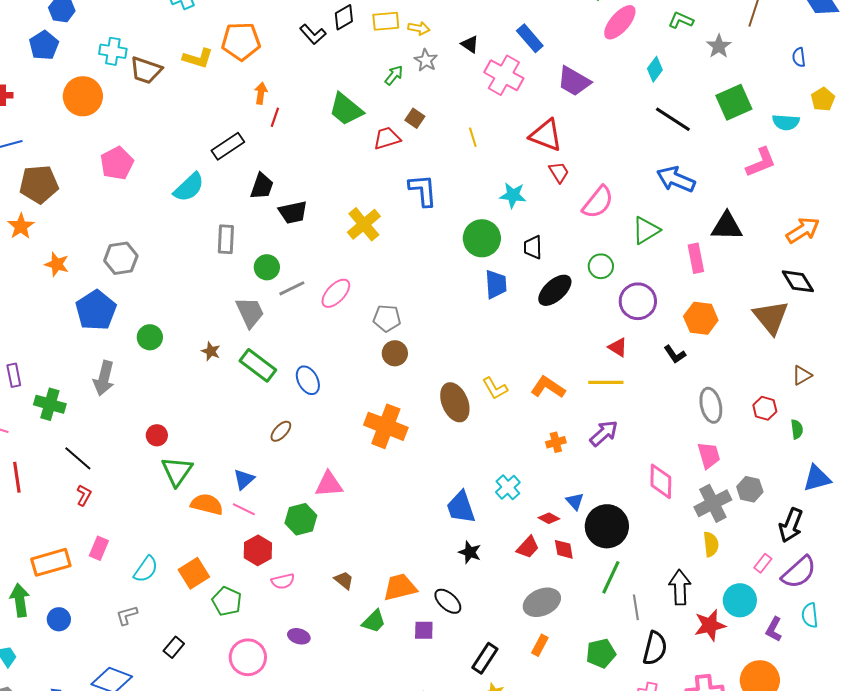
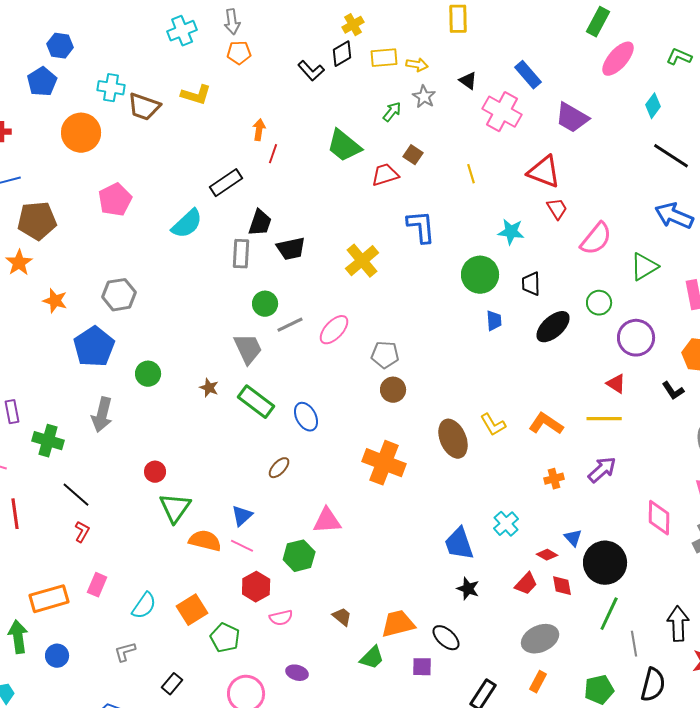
orange pentagon: (241, 41) -> (239, 53), moved, size x0.6
gray rectangle: (226, 239) -> (241, 254), moved
blue trapezoid: (496, 284) -> (494, 321), size x0.7

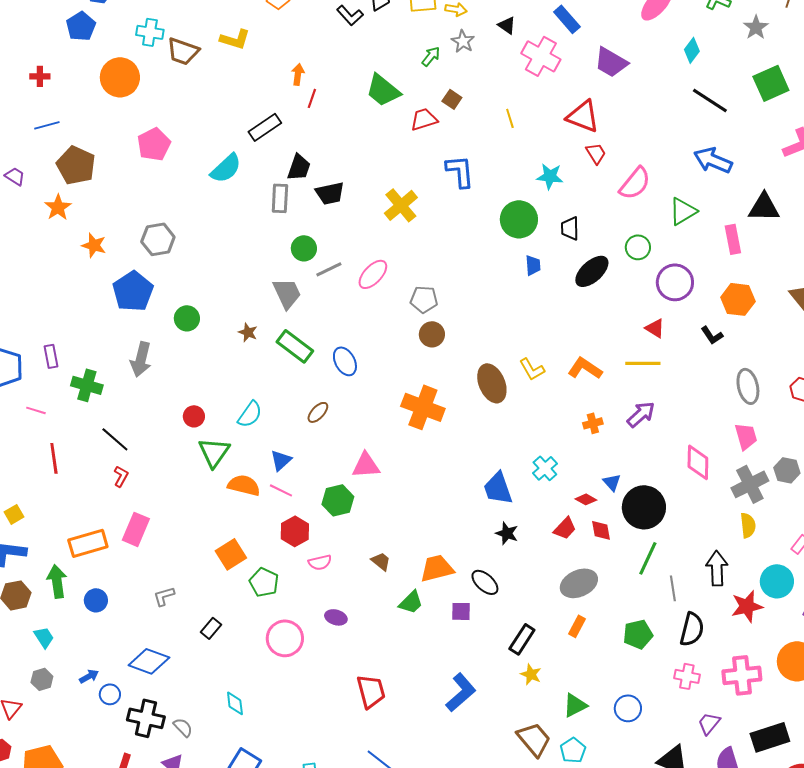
brown pentagon: (37, 221) -> (76, 165), turned 30
pink rectangle: (97, 585) -> (136, 529), size x1.4
cyan semicircle: (144, 606) -> (250, 414), moved

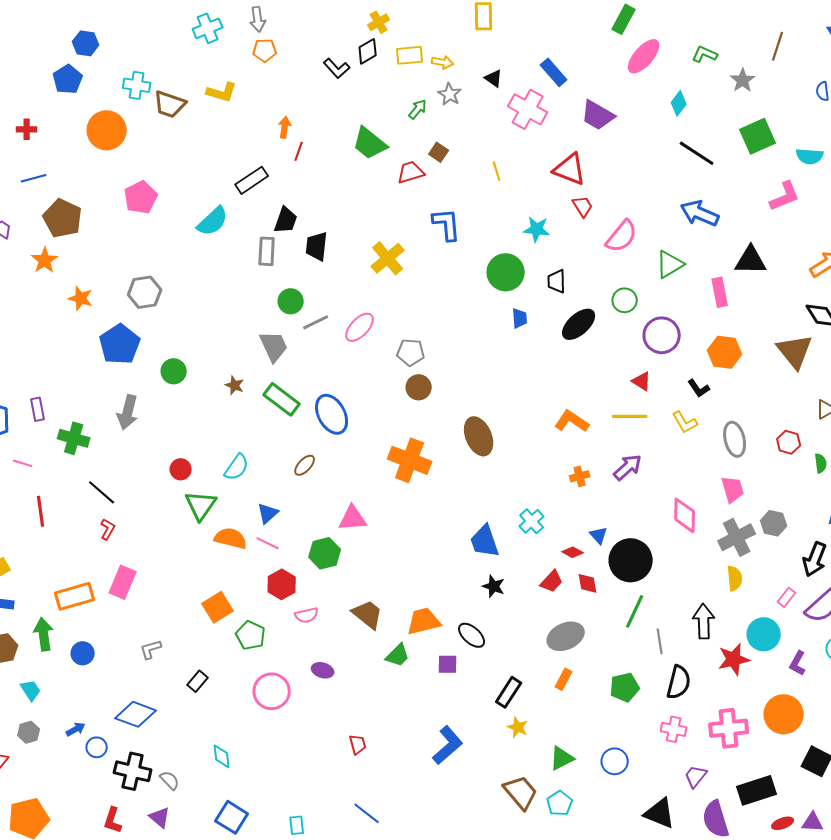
black trapezoid: (330, 193) -> (317, 246), turned 108
blue ellipse: (345, 361) -> (332, 414), size x1.4
yellow L-shape: (532, 369) -> (685, 422), moved
brown trapezoid: (381, 561) -> (368, 614), size x1.6
red trapezoid: (371, 691) -> (358, 744), size x0.6

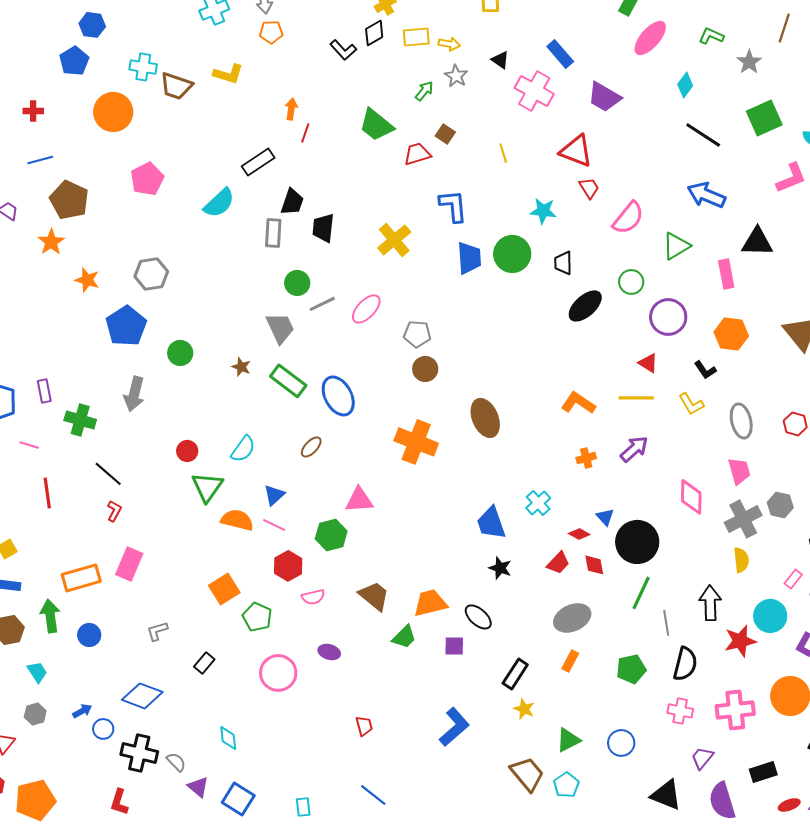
blue trapezoid: (520, 318) -> (469, 258), moved, size x1.6
black rectangle: (757, 790) -> (763, 772), size x0.7
purple triangle: (160, 817) -> (198, 787), moved

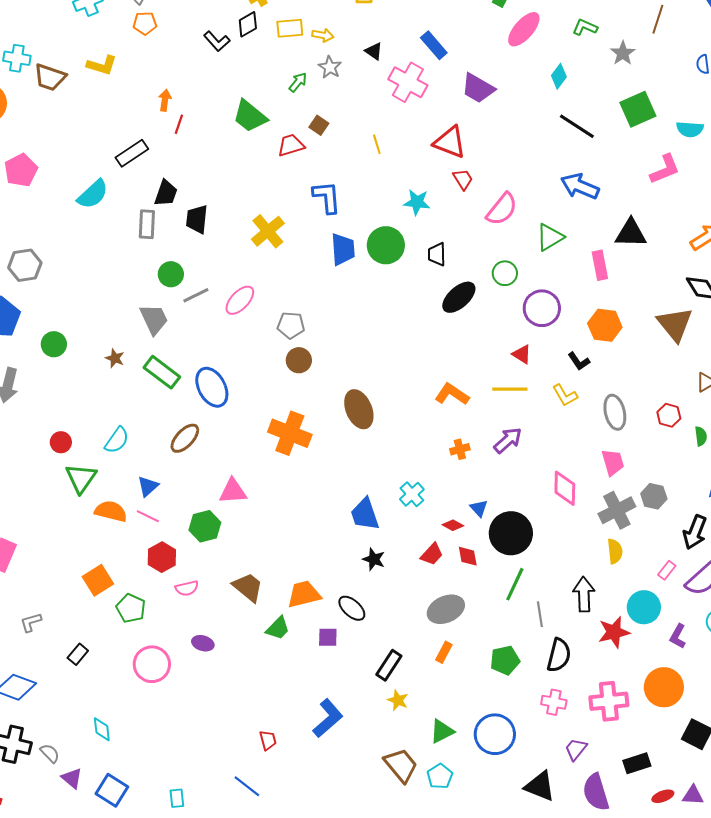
brown ellipse: (311, 447) -> (185, 438), size x1.4
red trapezoid: (364, 726) -> (268, 740), moved
blue circle: (621, 743) -> (495, 734), size x1.5

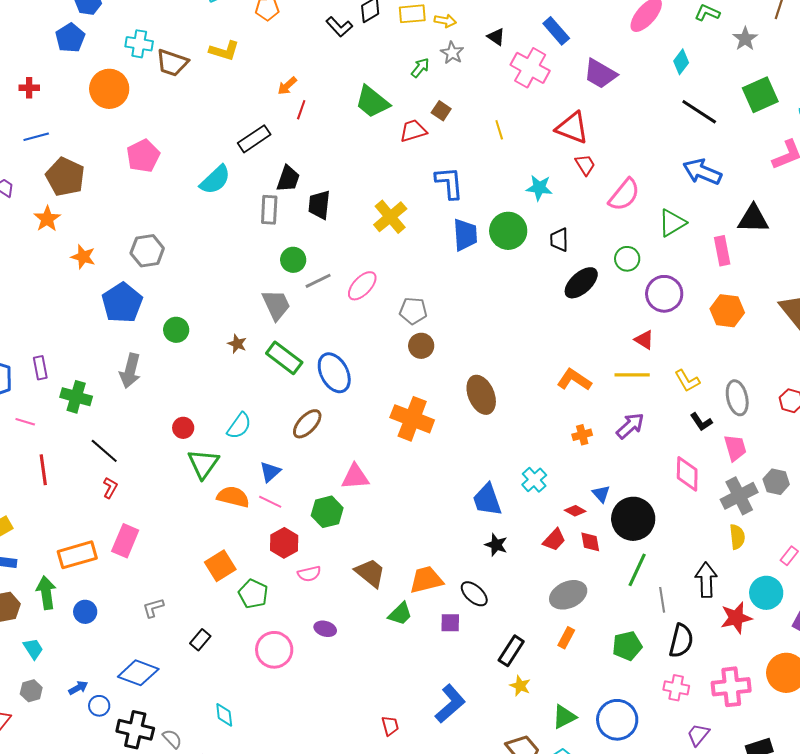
orange arrow: (165, 100) -> (287, 86), turned -140
black L-shape: (579, 361) -> (701, 422), moved

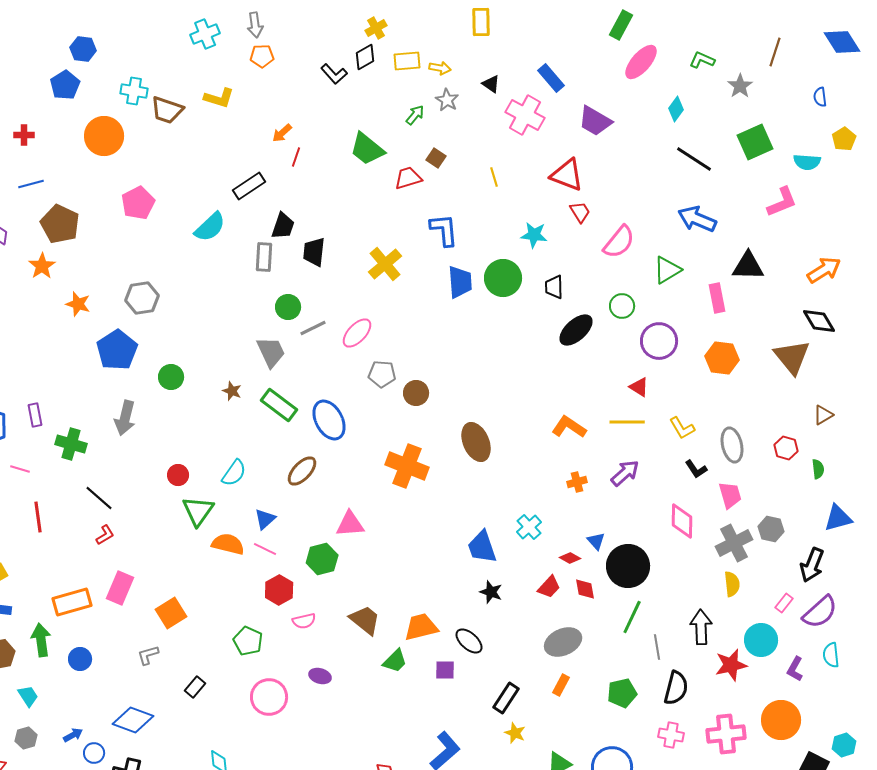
gray pentagon: (413, 311) -> (382, 374), moved
red L-shape: (110, 488) -> (105, 535), turned 30
orange square: (220, 566) -> (171, 613), moved

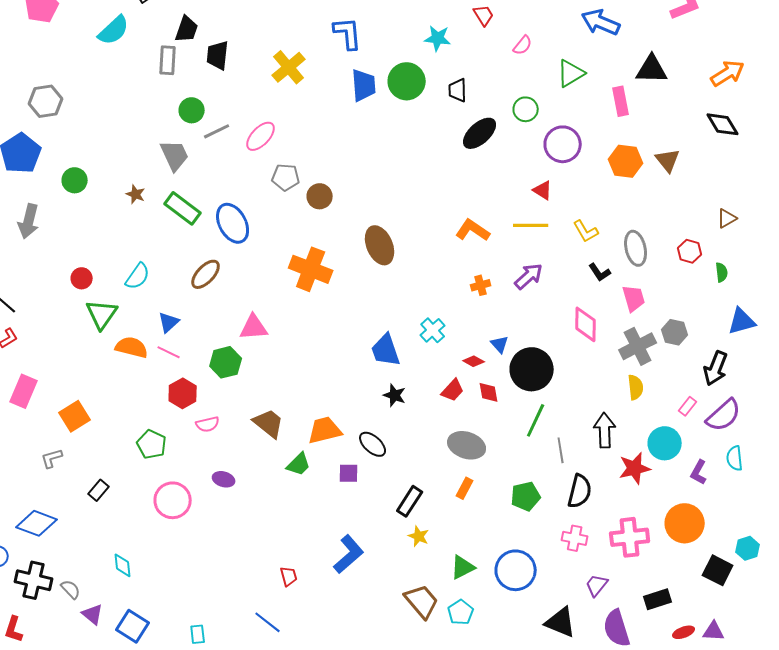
pink semicircle: (619, 242) -> (523, 45), size x0.6
brown triangle: (792, 357) -> (668, 160), moved, size x0.7
gray ellipse: (563, 642) -> (467, 445), turned 42

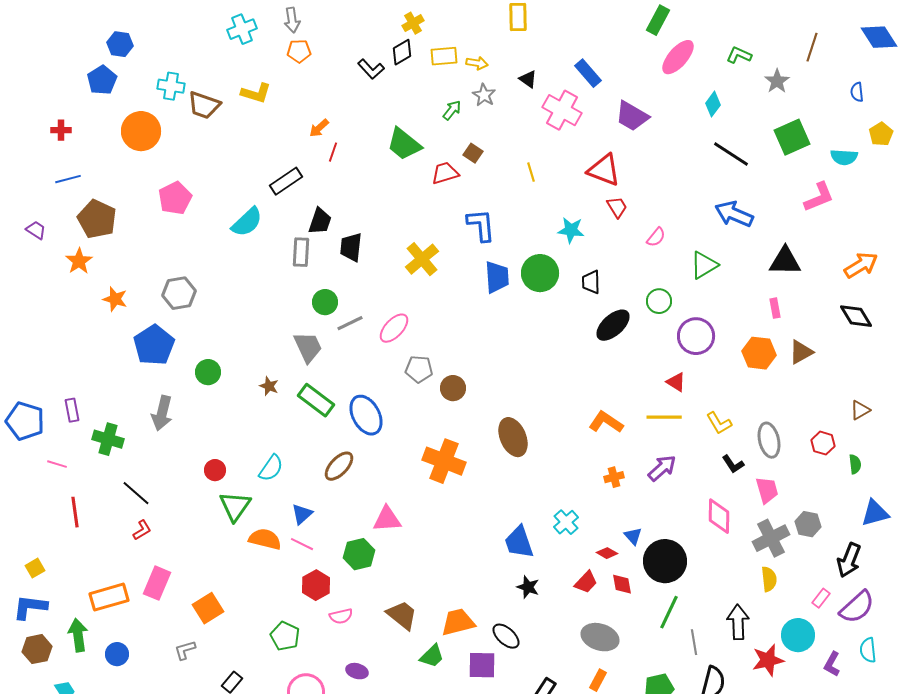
pink rectangle: (621, 101) -> (775, 308), moved, size x0.7
brown triangle: (668, 160) -> (801, 352), turned 40
purple square: (349, 473) -> (482, 665), size x1.4

